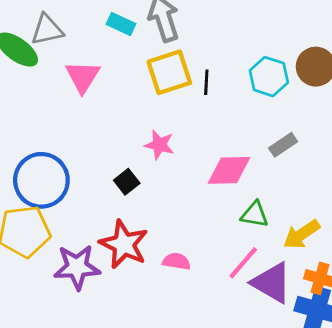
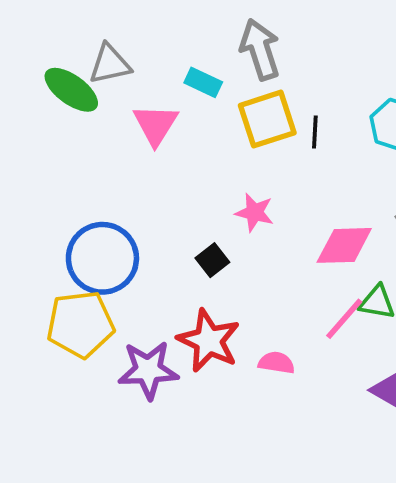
cyan rectangle: (121, 24) -> (203, 82), moved
pink line: (243, 263) -> (344, 319), moved

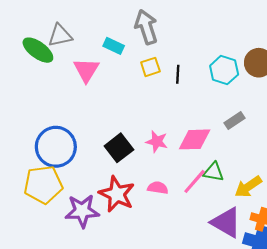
yellow square: (267, 119) -> (150, 67), size x0.6
pink star: (254, 212) -> (157, 142), moved
black square: (212, 260) -> (119, 148), size x1.5
pink semicircle: (276, 363) -> (158, 188), moved

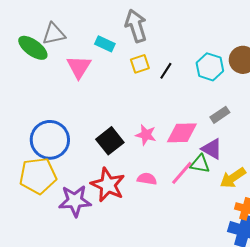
black line: (178, 74) -> (166, 71), turned 30
purple triangle: (226, 222) -> (212, 149), moved, size x0.7

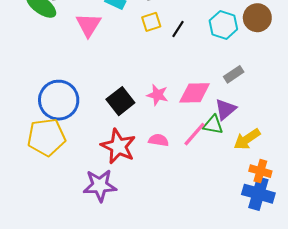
purple triangle: (212, 149) -> (225, 109), turned 50
purple star: (75, 201) -> (100, 185), moved

